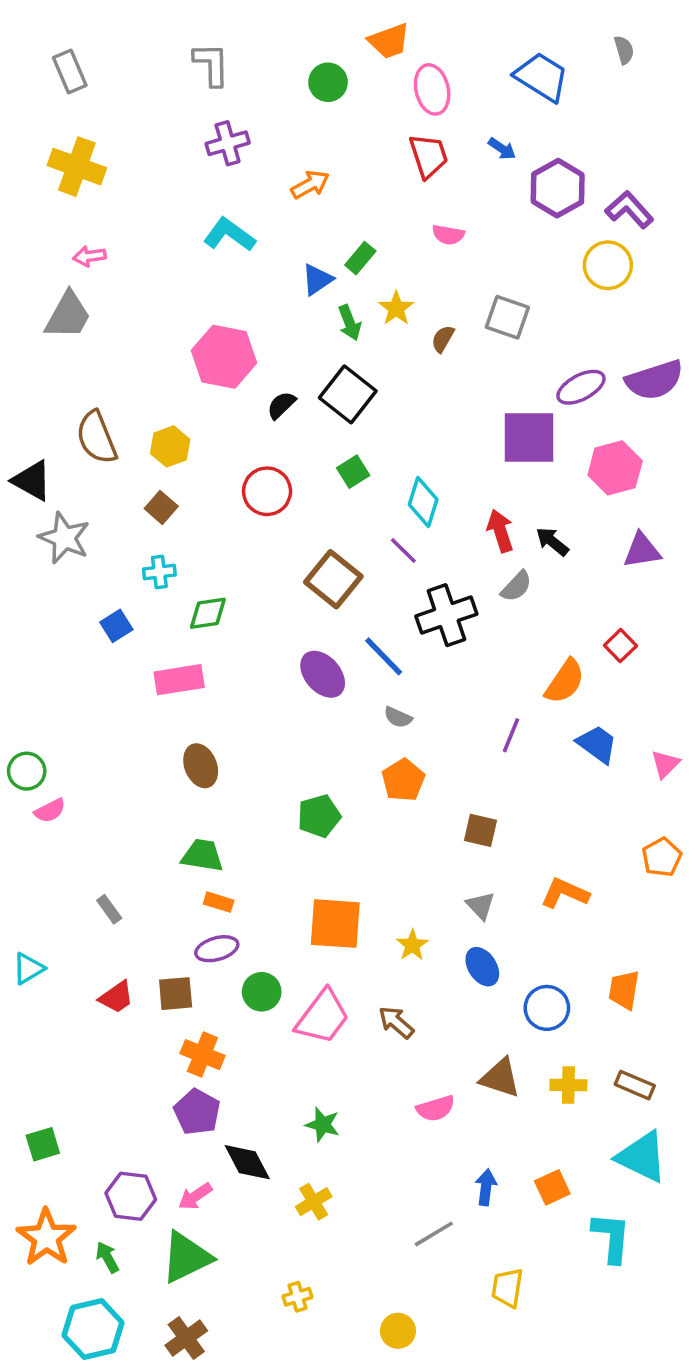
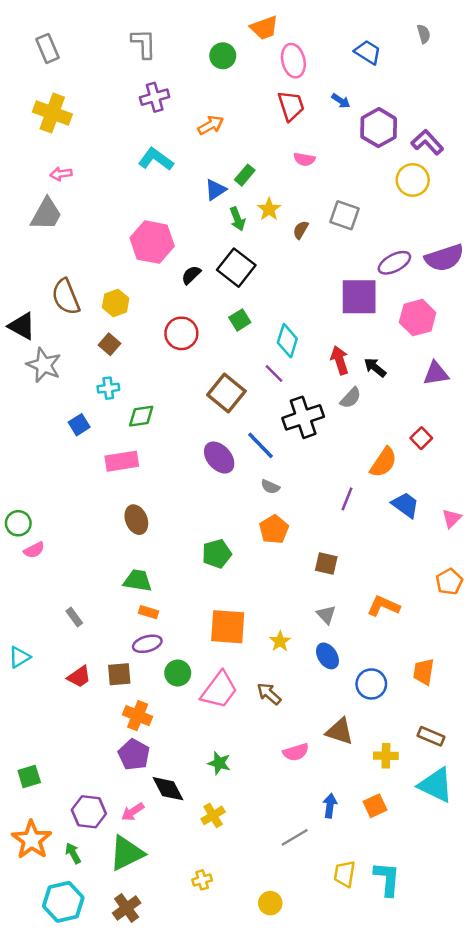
blue trapezoid: (541, 77) -> (368, 52), size x0.7
yellow cross: (568, 1085) -> (386, 756), moved
cyan L-shape: (611, 1238) -> (387, 879), moved

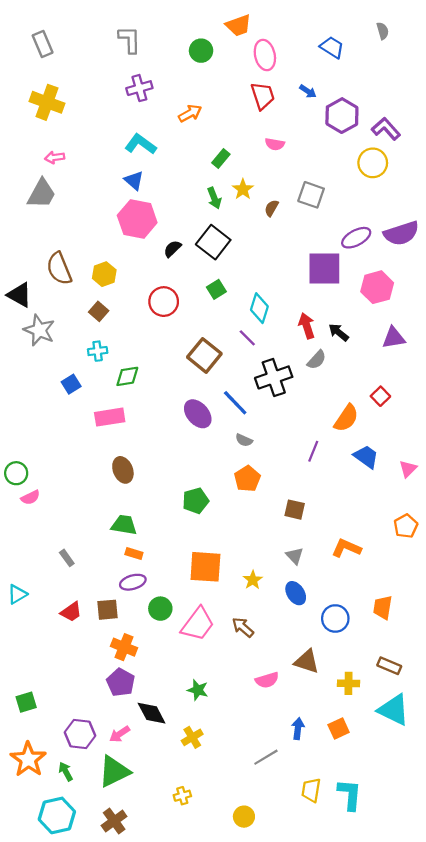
blue triangle: (215, 190) -> (134, 180), moved, turned -45

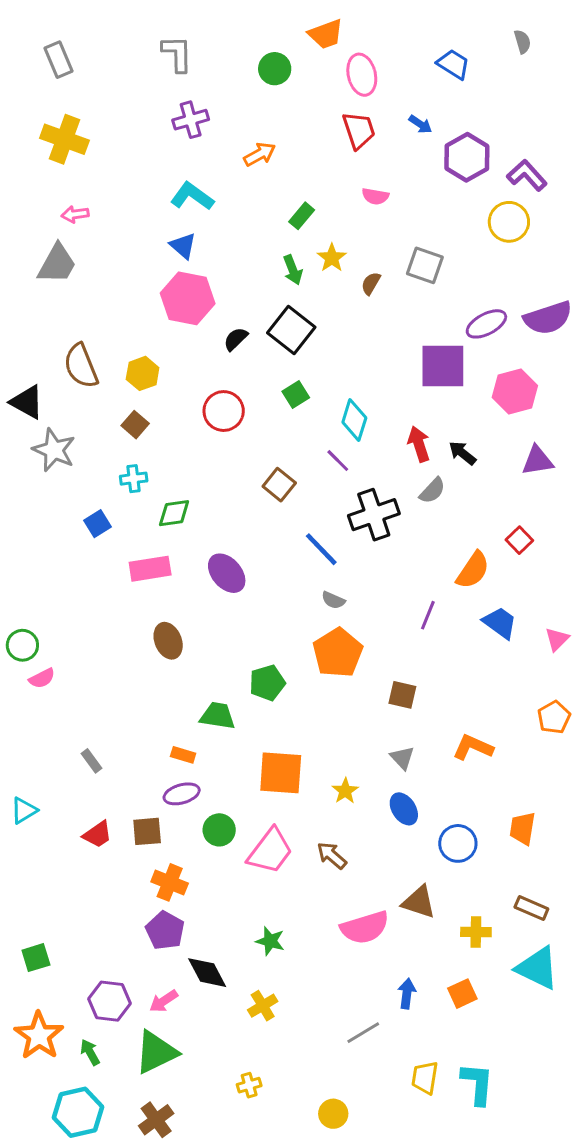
brown square: (204, 355) -> (279, 485), size x0.7
purple ellipse: (198, 414) -> (227, 573), moved
orange pentagon: (247, 479) -> (338, 653), size x1.4
green trapezoid: (124, 525) -> (218, 716), moved
pink semicircle: (267, 680) -> (365, 928), size x1.5

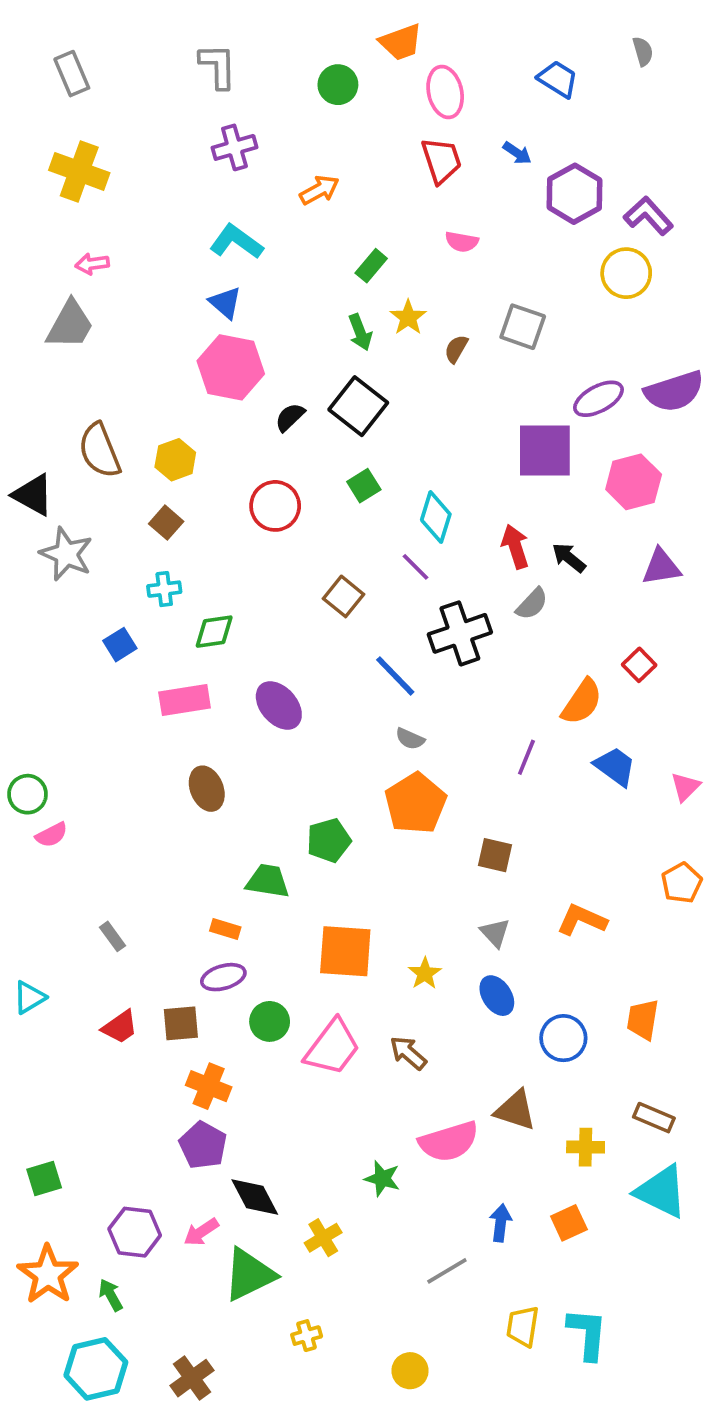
green star: (270, 941) -> (382, 1179), moved
green triangle: (156, 1052) -> (249, 1275), moved

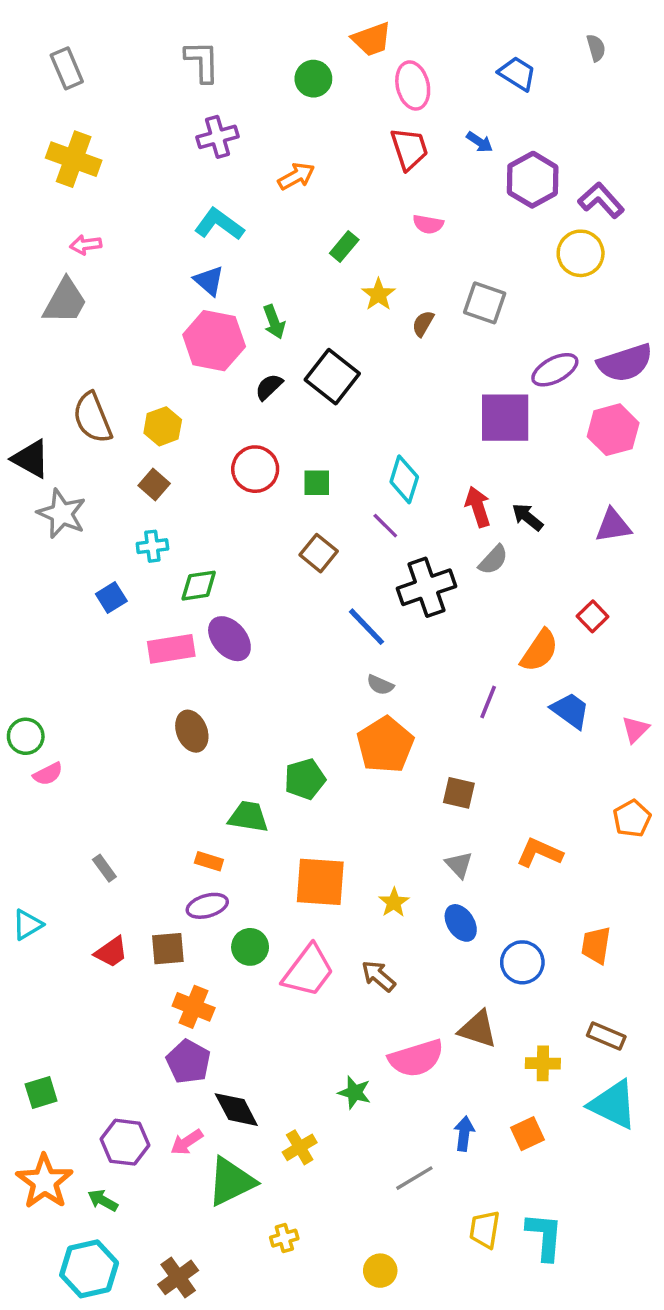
green arrow: (360, 332) -> (274, 322), moved
pink hexagon: (634, 482) -> (613, 430), moved
green square: (364, 486) -> (317, 483), moved, turned 32
purple ellipse: (279, 705) -> (229, 639), moved
green arrow: (111, 1295) -> (103, 1200), turned -32

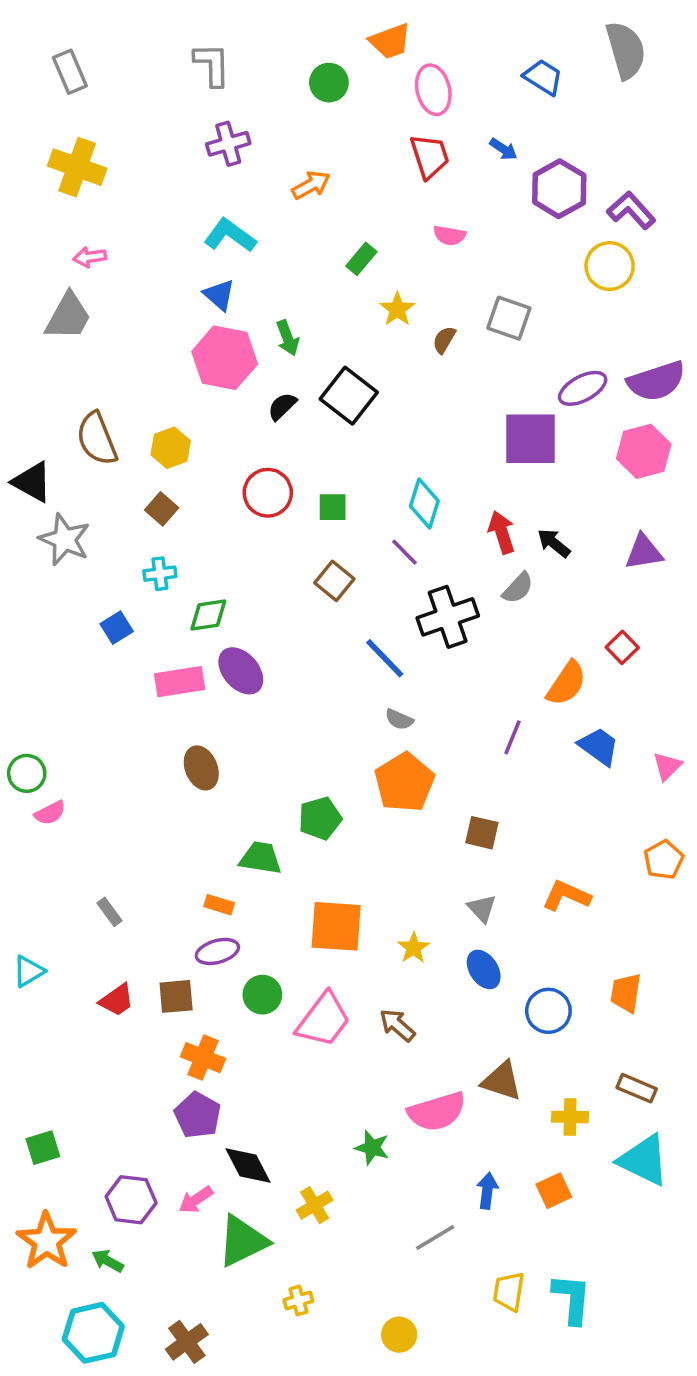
gray semicircle: (596, 48) -> (626, 50), size x2.0

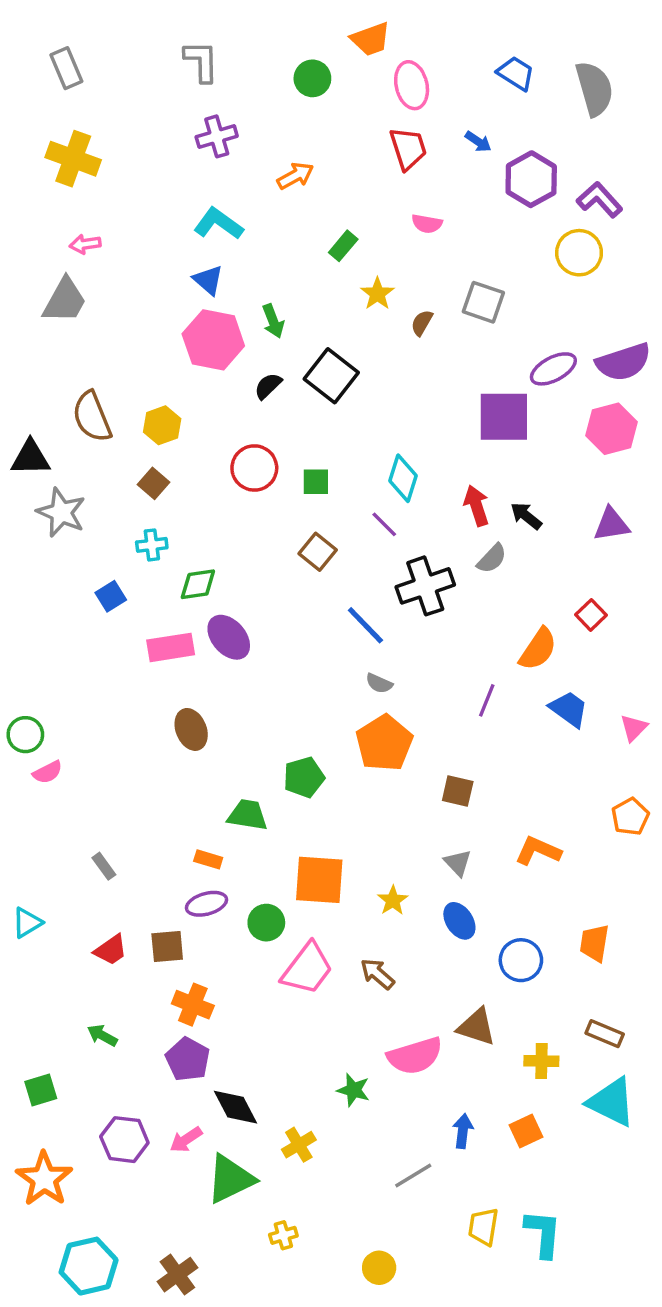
gray semicircle: (626, 50) -> (594, 89), moved
black triangle: (32, 482) -> (30, 458), turned -30
green circle: (262, 995) -> (266, 923), moved
green arrow: (108, 1261) -> (102, 1035), moved

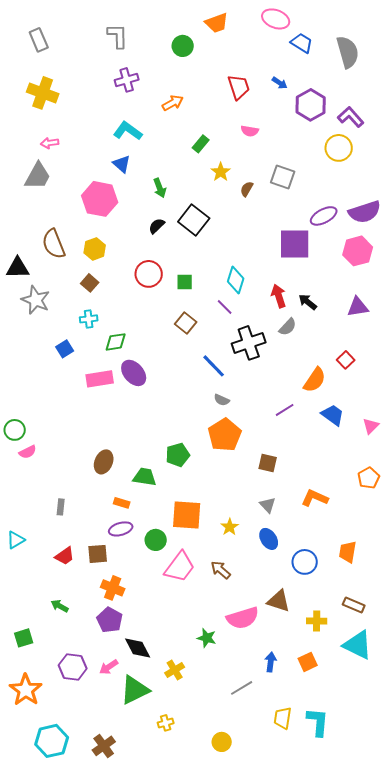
pink ellipse: (412, 85) -> (276, 19), moved, turned -56
pink hexagon: (213, 340) -> (100, 199), moved
purple line: (487, 700) -> (285, 410), turned 36
brown ellipse: (191, 729) -> (104, 462), moved, turned 45
gray rectangle: (104, 866) -> (61, 507), turned 42

